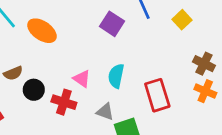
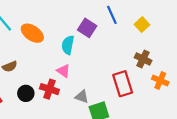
brown cross: (204, 64) -> (143, 59), moved
cyan semicircle: (116, 76) -> (68, 45), moved
black circle: (34, 90) -> (26, 93), moved

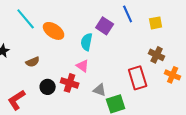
yellow square: (142, 25) -> (156, 23), turned 32

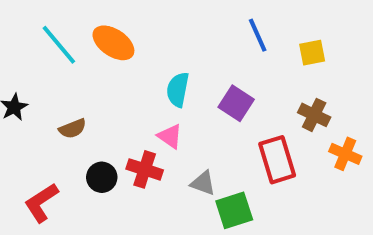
purple square: (105, 26) -> (236, 103), moved
orange ellipse: (54, 31) -> (113, 43), moved

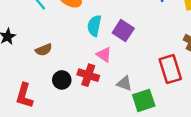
cyan semicircle: (178, 90) -> (94, 26), moved
purple square: (236, 103) -> (123, 31), moved
red L-shape: (41, 203) -> (24, 96), turned -40

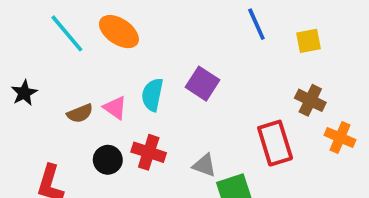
cyan semicircle: (94, 26) -> (152, 95), moved
pink triangle: (104, 55) -> (115, 108), moved

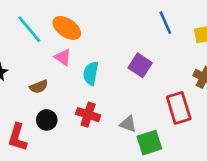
purple square: (203, 84) -> (140, 65), moved
pink triangle: (115, 108) -> (63, 57), moved
black circle: (108, 160) -> (47, 120), moved

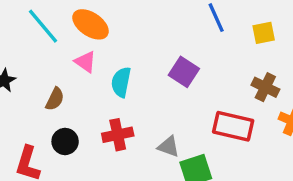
brown semicircle: (39, 87) -> (55, 99), turned -42
red rectangle: (179, 108) -> (233, 126), turned -60
red cross: (88, 115) -> (118, 135), turned -30

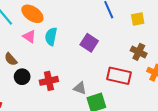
cyan semicircle: (121, 82) -> (51, 36), moved
brown semicircle: (55, 99) -> (11, 59), turned 112
black circle: (65, 141) -> (22, 77), moved

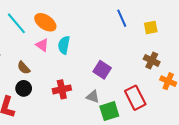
purple square: (89, 43) -> (102, 70), moved
red rectangle: (119, 76) -> (135, 98), moved, turned 50
black circle: (22, 77) -> (24, 88), moved

